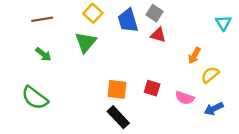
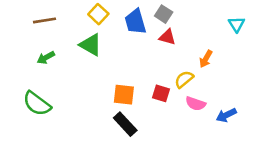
green triangle: (86, 42) -> (91, 45), turned -40
green arrow: (43, 54) -> (46, 58), turned 112
yellow semicircle: (210, 75) -> (184, 79), moved

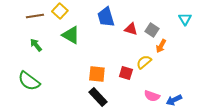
yellow square: (98, 14) -> (60, 11), moved
gray square: (164, 14) -> (152, 30), moved
green arrow: (46, 58) -> (36, 45), turned 80
pink semicircle: (196, 104) -> (152, 96), moved
blue arrow: (226, 115) -> (174, 100), moved

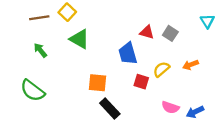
blue trapezoid: (106, 17) -> (128, 54), moved
orange arrow: (161, 46) -> (191, 65), moved, turned 40
orange square: (97, 74) -> (98, 83), moved

